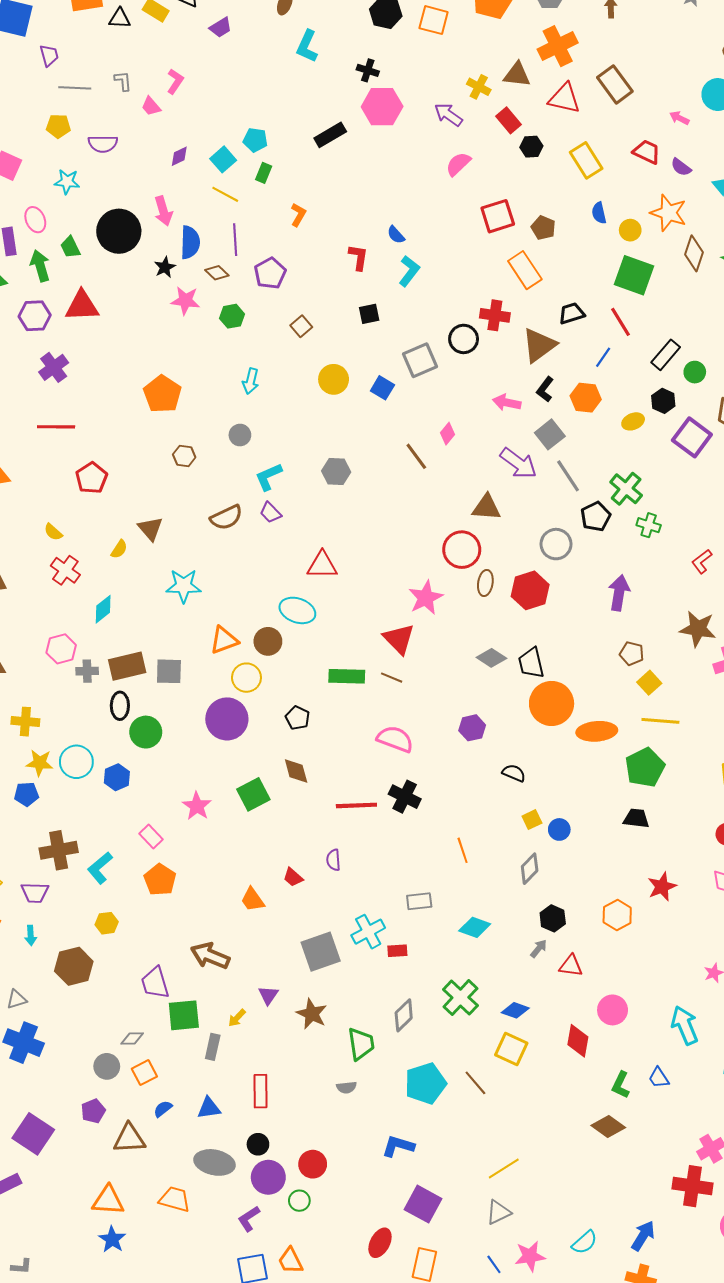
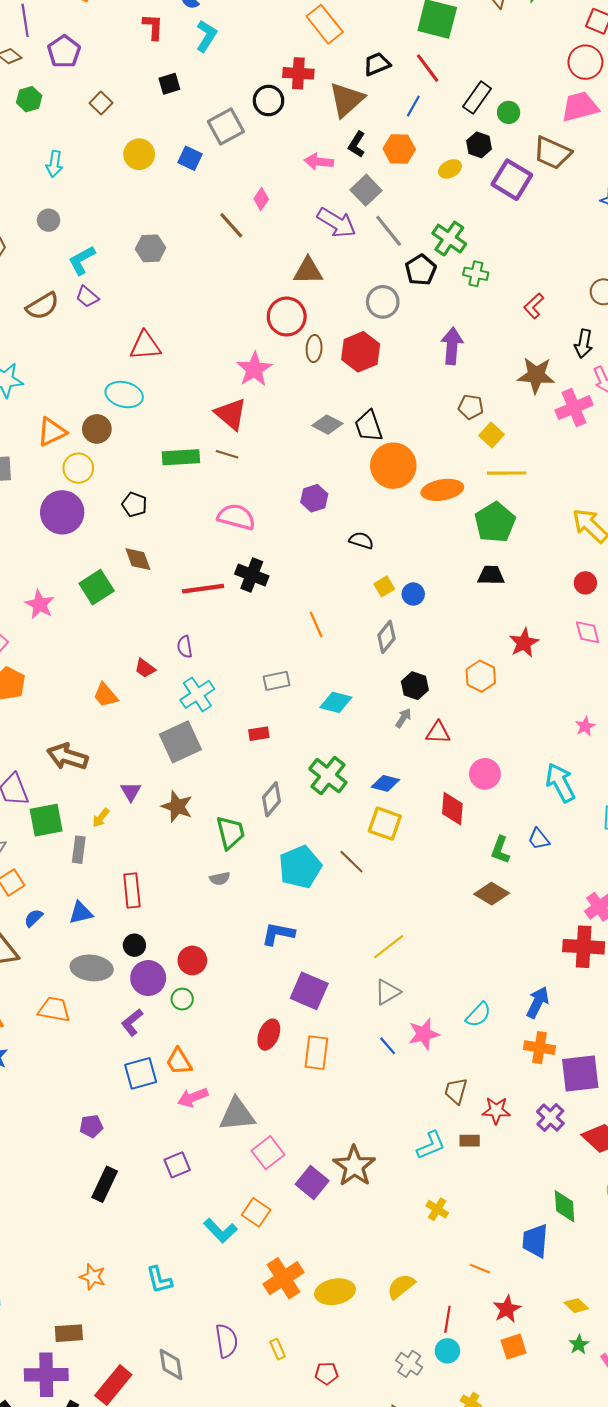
cyan cross: (368, 932) -> (197, 694), moved

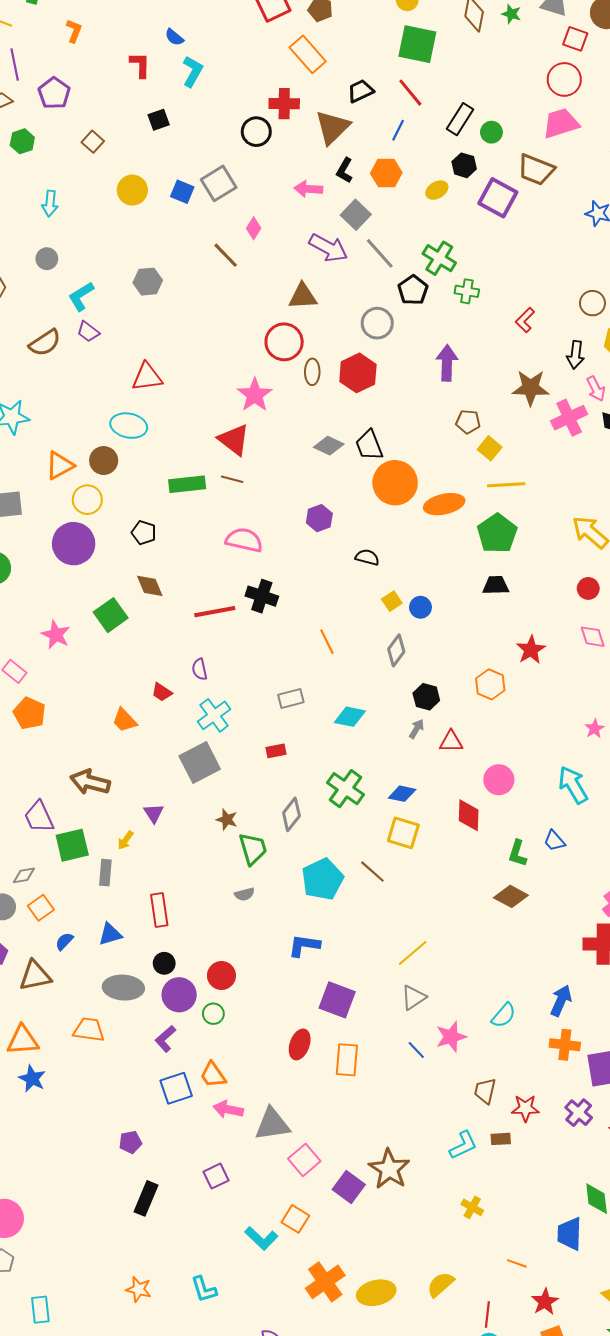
gray square: (226, 126) -> (219, 183), moved
brown star: (177, 806) -> (227, 820), moved, size x0.7
pink arrow: (193, 1097) -> (228, 1109), turned 36

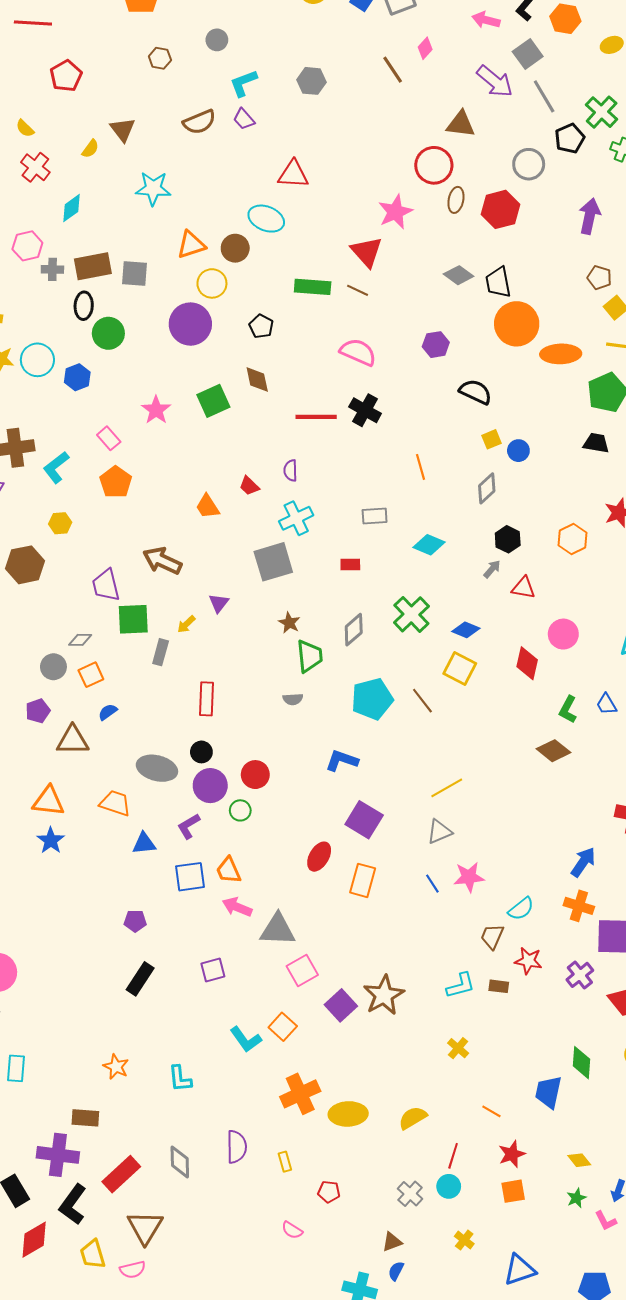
black semicircle: (367, 557) -> (476, 392), size x1.4
blue triangle: (110, 934) -> (144, 843), moved
cyan semicircle: (504, 1015) -> (521, 909), moved

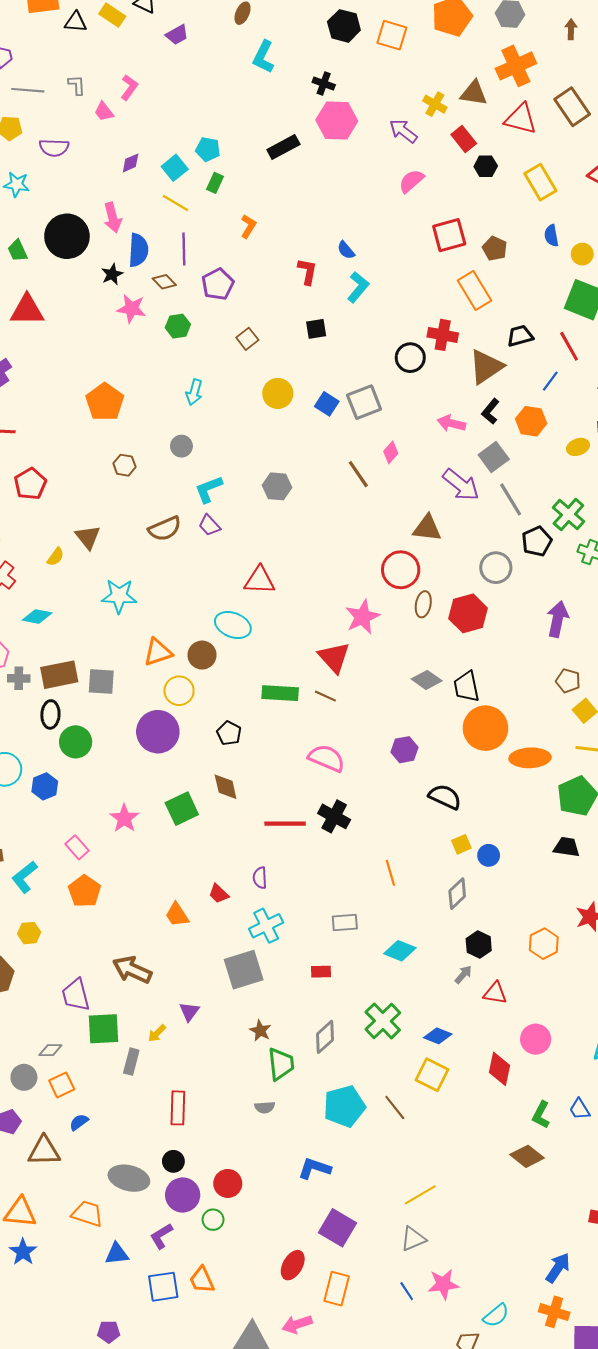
cyan diamond: (71, 208) -> (37, 616), turned 48
pink arrow: (237, 907) -> (297, 1324), moved, turned -40

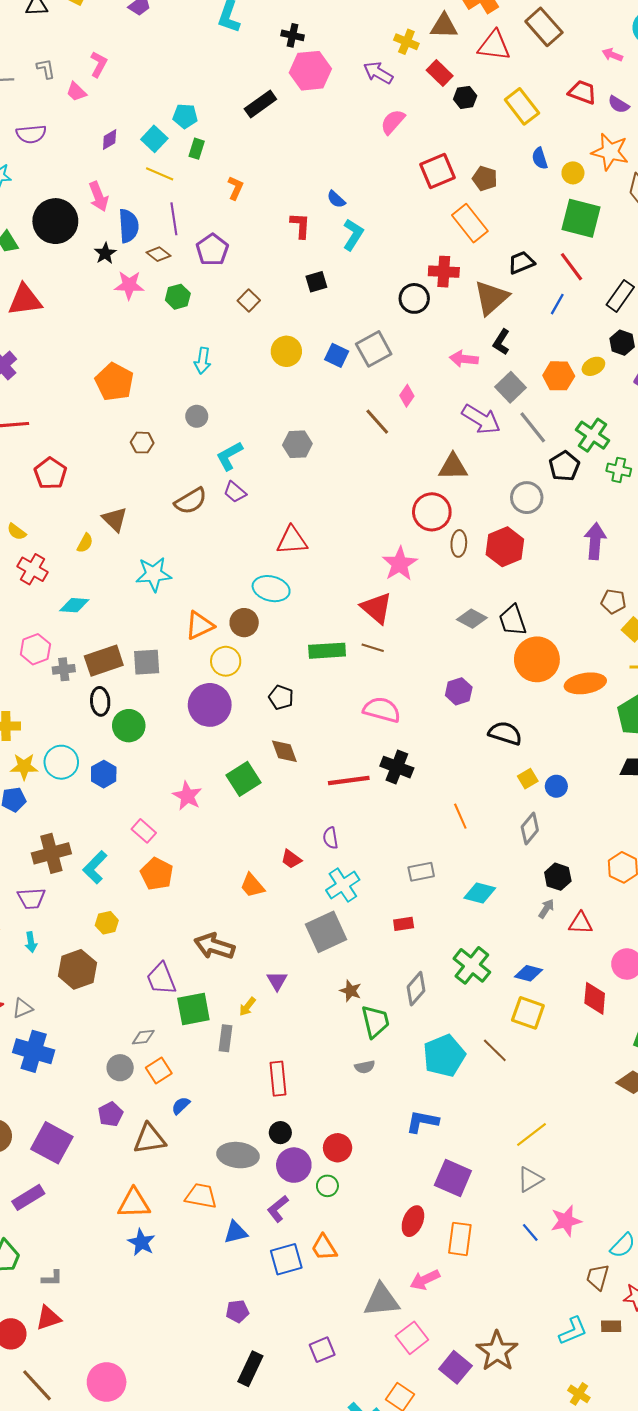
orange hexagon: (531, 421) -> (559, 376), moved

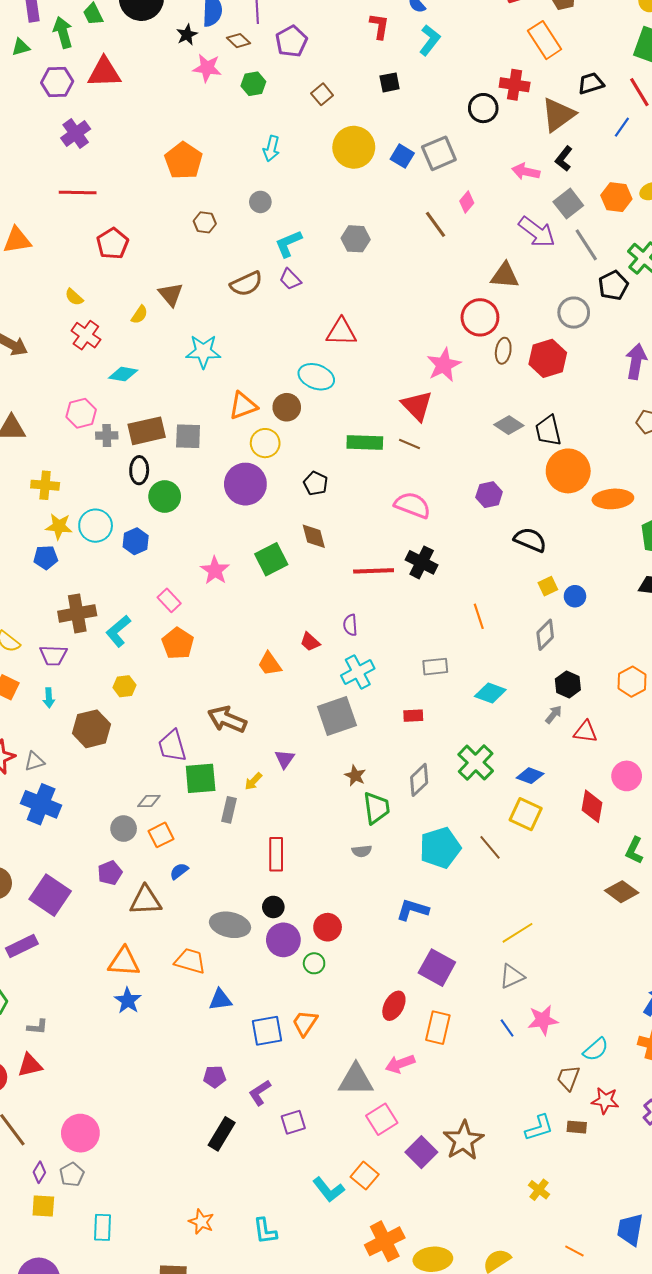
yellow circle: (286, 351) -> (354, 147), size x1.4
purple L-shape: (278, 1209) -> (260, 1093), moved
orange trapezoid: (324, 1248) -> (305, 1023), turned 60

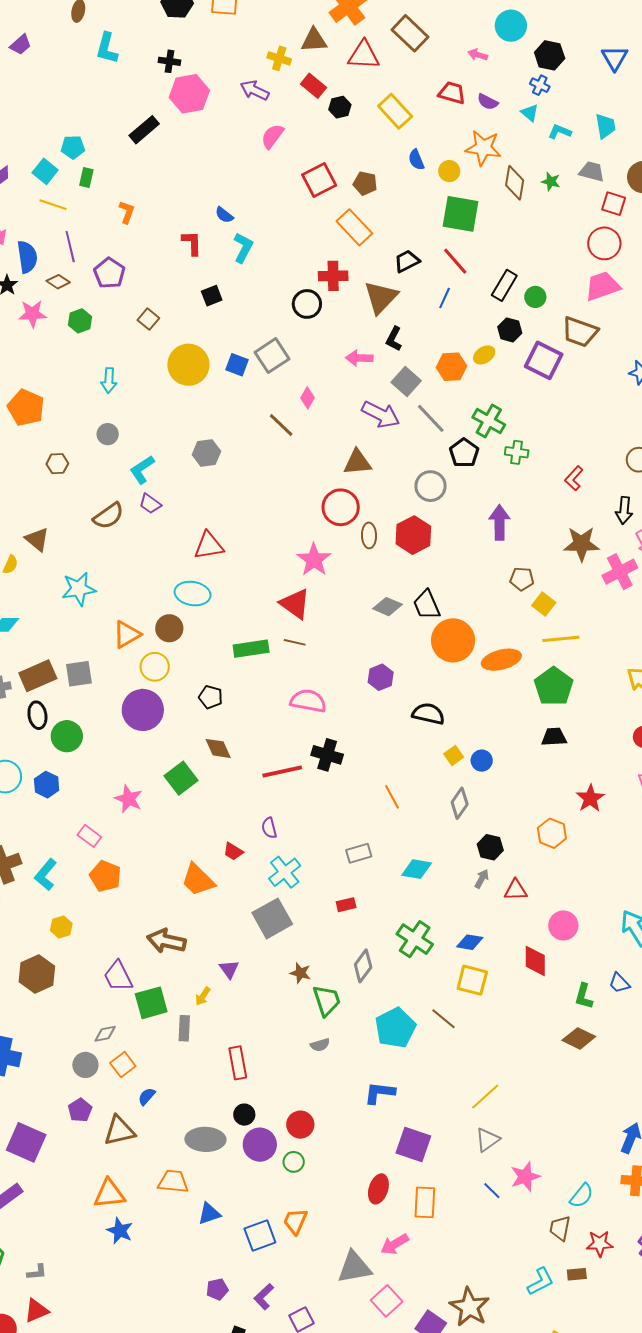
orange trapezoid: (270, 664) -> (198, 880), size x1.4

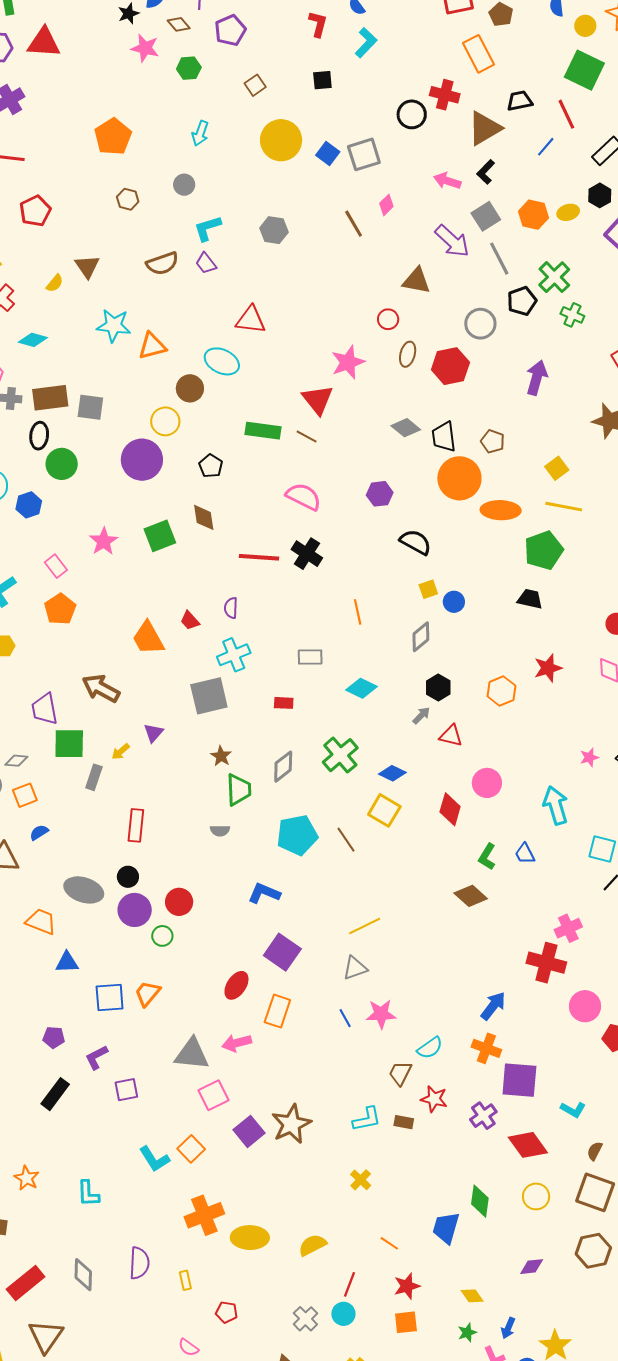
red circle: (341, 507) -> (388, 319), size x0.6
brown pentagon: (522, 579) -> (493, 441), moved
orange triangle: (127, 634) -> (152, 346), moved

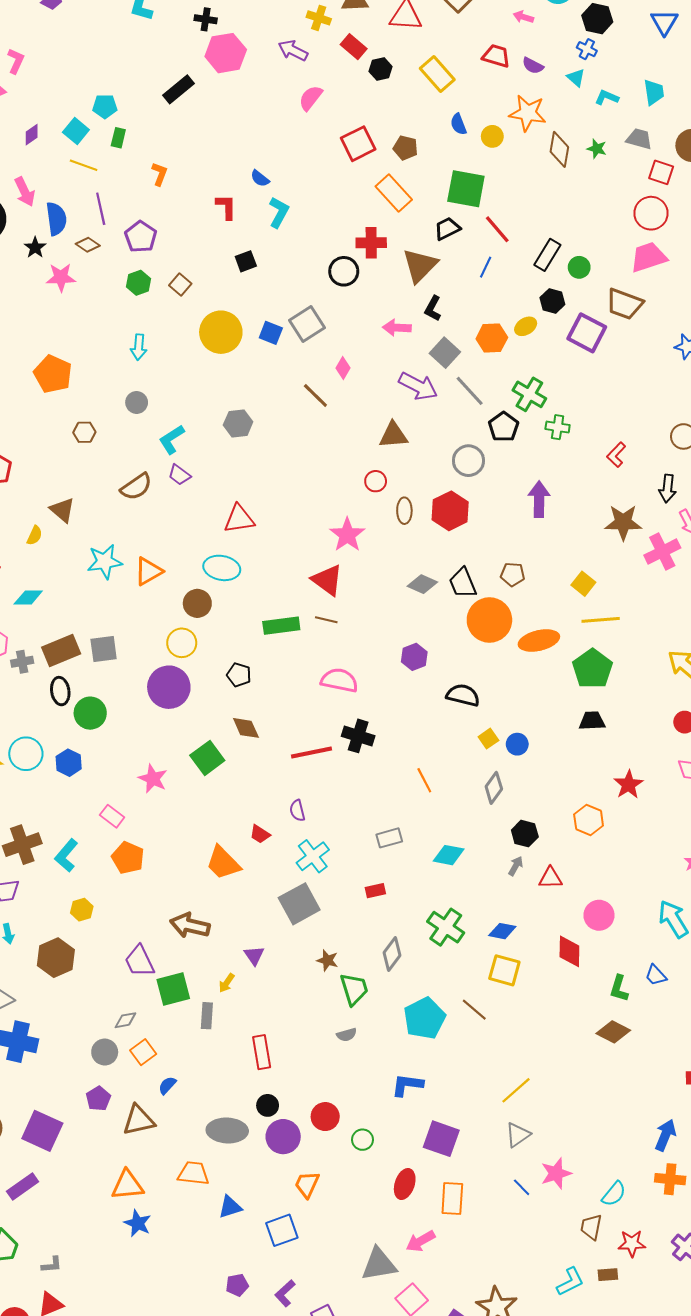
green hexagon: (189, 68) -> (138, 283), moved
green square: (584, 70) -> (466, 189), moved
green circle: (162, 936) -> (362, 1140), moved
orange trapezoid: (147, 994) -> (307, 1184), moved

